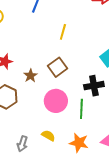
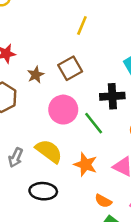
green line: (81, 109) -> (94, 123), turned -48
yellow semicircle: (48, 136) -> (49, 151), size x1.6

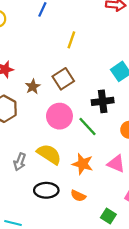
orange semicircle: (103, 201) -> (78, 196), moved

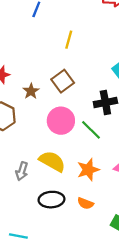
orange star: (83, 164) -> (88, 170), turned -30

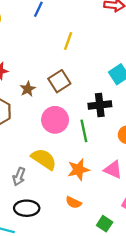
green line: (91, 130) -> (84, 131), turned 30
gray arrow: (22, 171) -> (19, 177), moved
black ellipse: (52, 200) -> (27, 208), moved

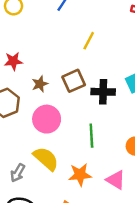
black cross: (100, 105) -> (103, 92), moved
pink circle: (55, 120) -> (47, 119), moved

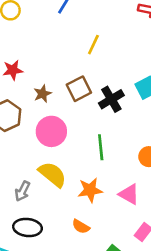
black cross: (103, 92) -> (111, 99), turned -30

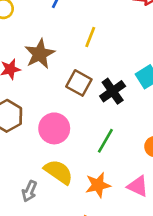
brown square: (79, 89) -> (79, 83), turned -30
brown star: (42, 94) -> (40, 54), moved, size x1.6
green line: (101, 147) -> (105, 141), turned 40

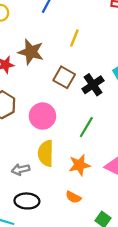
brown star: (40, 54) -> (31, 52), turned -30
yellow semicircle: (59, 172) -> (46, 153), turned -125
gray arrow: (29, 191) -> (21, 170), turned 54

